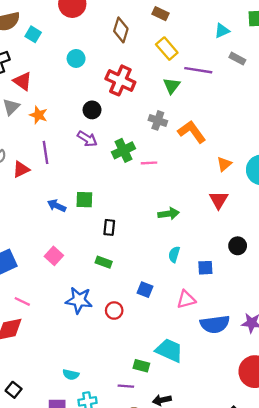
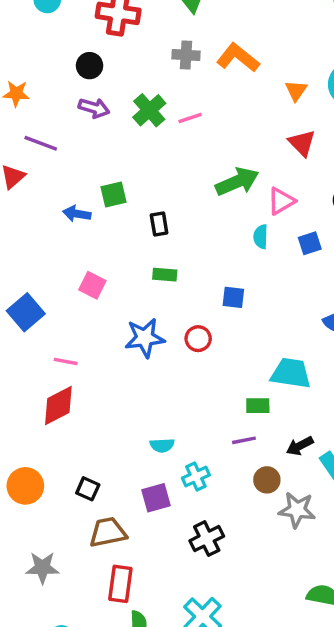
purple line: (46, 152) -> (41, 143), turned -45
green arrow: (169, 214) -> (237, 182), size x1.4
pink triangle: (186, 299) -> (281, 201), moved

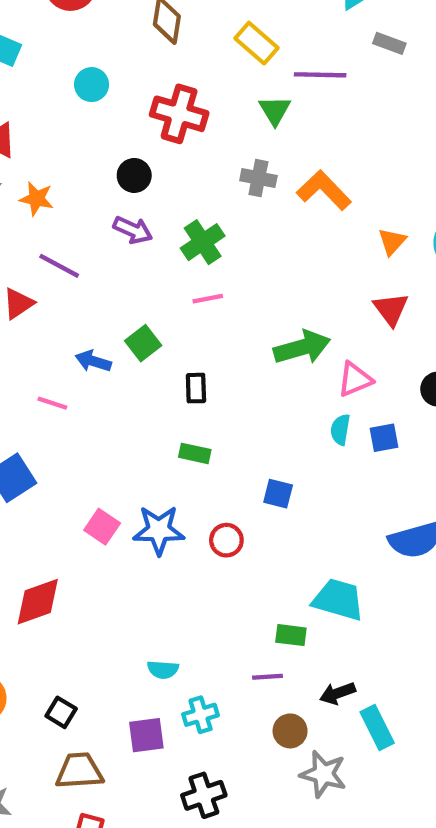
pink line: (190, 118) -> (208, 299), moved
green square: (114, 195) -> (143, 343), turned -32
cyan semicircle: (261, 237) -> (340, 430), moved
pink square: (92, 285) -> (102, 527), moved
pink line: (66, 361) -> (52, 403), moved

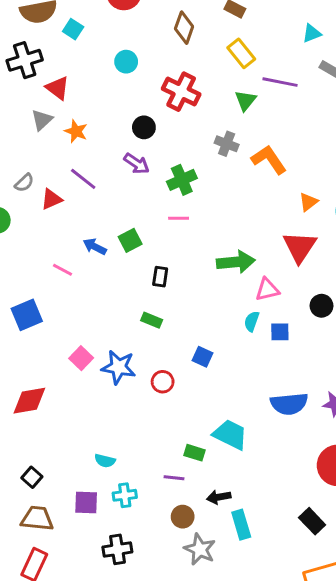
red triangle: (391, 309) -> (300, 247), size x1.4

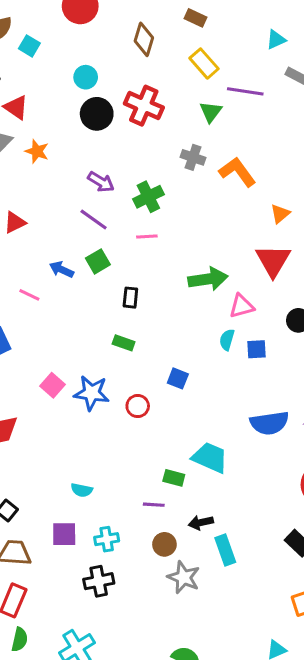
black circle: (144, 127) -> (97, 114), moved, size x1.4
purple line: (83, 179) -> (94, 219), moved
cyan cross: (125, 495) -> (107, 539), moved

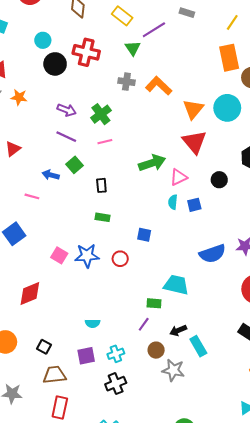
purple line: (245, 91) -> (154, 30), turned -30
orange triangle: (280, 214) -> (193, 109), size x1.5
purple line: (154, 505) -> (144, 324), turned -48

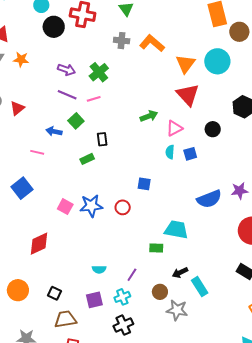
pink line: (105, 142) -> (94, 99), moved
green arrow: (152, 163) -> (149, 116), size x0.7
green rectangle: (102, 217) -> (87, 159), moved, turned -32
purple line: (144, 324) -> (132, 275), moved

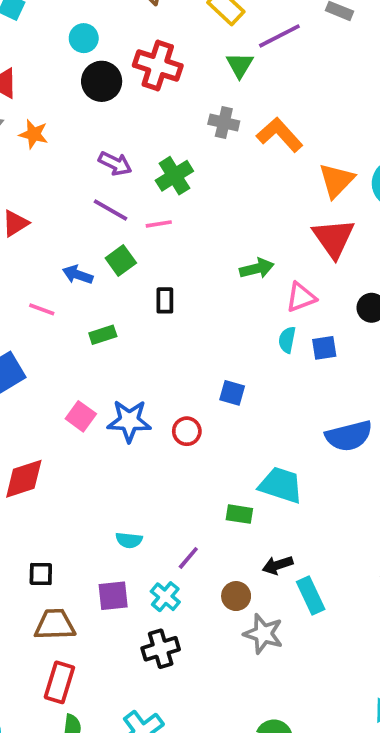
green rectangle: (87, 159) -> (103, 335), moved
black square: (54, 293) -> (41, 574), turned -32
cyan cross: (122, 297) -> (165, 597), turned -35

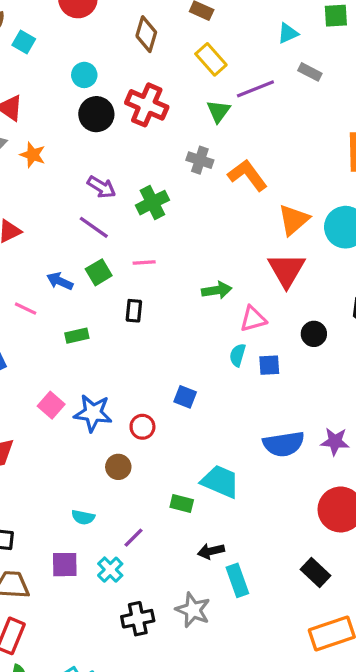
pink line: (159, 224) -> (144, 262), moved
brown circle: (236, 596) -> (118, 467), moved
black cross: (161, 649) -> (138, 619), moved

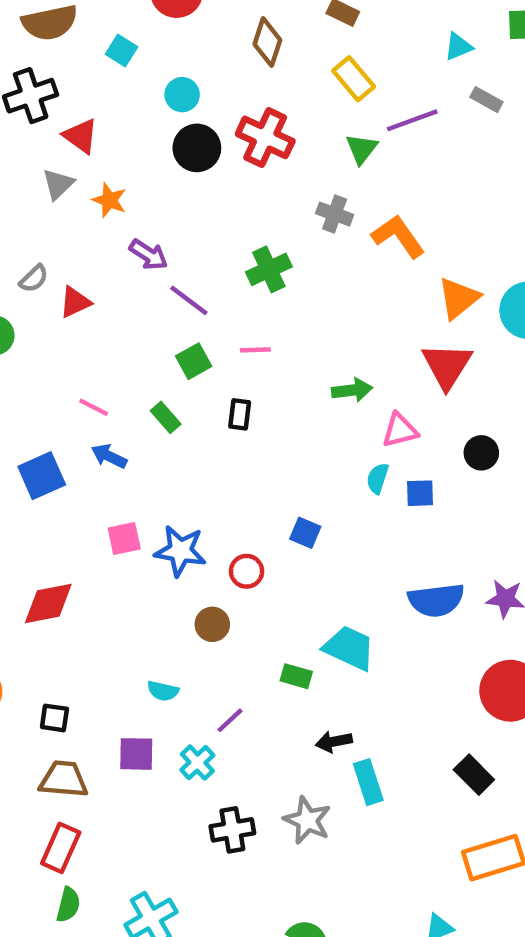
cyan square: (24, 42) -> (122, 50), moved
purple arrow: (101, 187) -> (148, 255), moved
blue arrow: (60, 281) -> (109, 456), moved
green rectangle: (77, 336) -> (166, 417), moved, turned 60
pink square: (51, 405) -> (124, 538), turned 35

